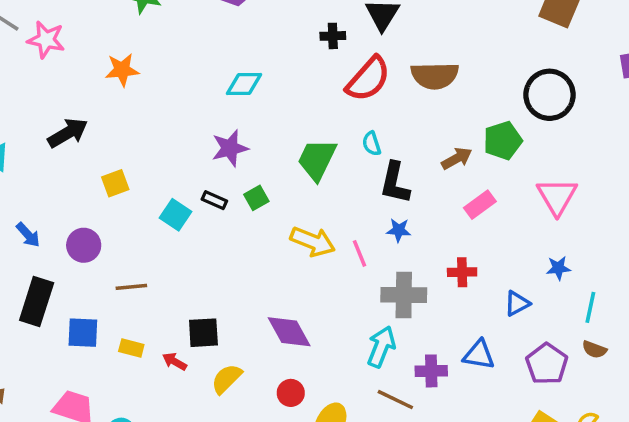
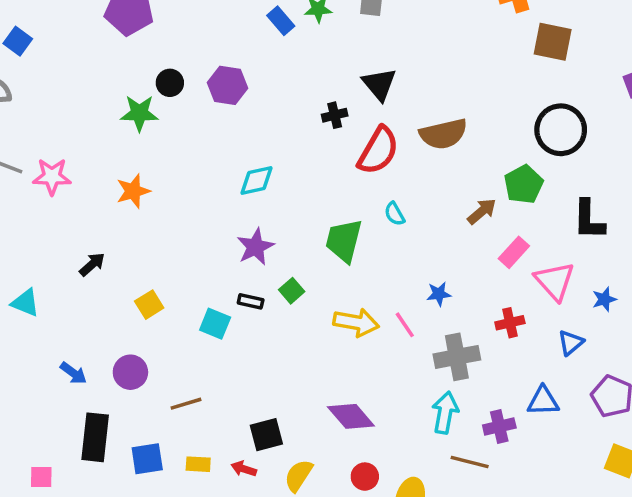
black arrow: (68, 133) -> (92, 264), size x0.7
black L-shape: (395, 183) -> (589, 220), moved
pink triangle: (557, 196) -> (555, 281), moved

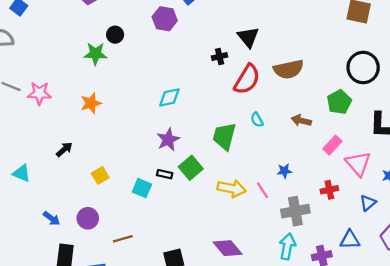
purple hexagon: (228, 85) -> (165, 19), moved
brown arrow: (482, 211) -> (301, 121), moved, turned -126
green square: (292, 291) -> (191, 168), size x1.5

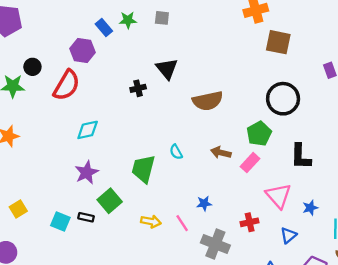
red semicircle: (247, 79) -> (66, 85), moved
pink rectangle: (332, 145) -> (250, 163), moved
black rectangle: (165, 174) -> (86, 217), moved
yellow arrow: (232, 188) -> (151, 221), size x0.7
gray cross: (295, 211) -> (215, 244), turned 32

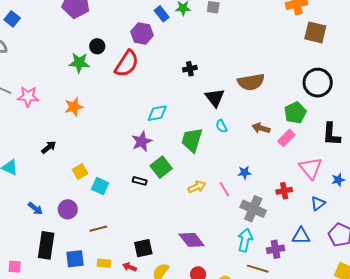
black triangle: (167, 69) -> (215, 98), moved
cyan diamond: (88, 130) -> (157, 113), moved
yellow arrow: (151, 221) -> (197, 187), turned -36
cyan square: (60, 222) -> (100, 186), moved

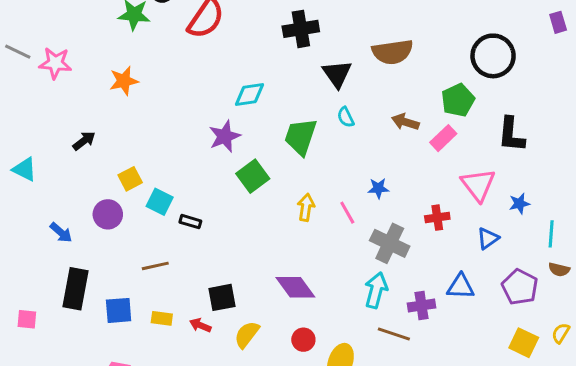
black cross: (190, 69) -> (301, 29), size x1.6
black rectangle: (140, 181) -> (190, 222), moved
yellow arrow: (197, 187) -> (306, 207), turned -60
purple circle: (68, 209) -> (108, 214), moved

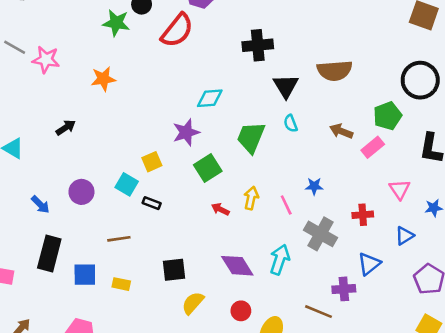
yellow square: (130, 179) -> (152, 162), moved
pink triangle: (478, 185) -> (400, 189), size x0.7
blue triangle: (461, 287) -> (369, 264), moved, turned -45
cyan arrow: (376, 290) -> (280, 259), moved
red arrow: (200, 325) -> (220, 209), moved

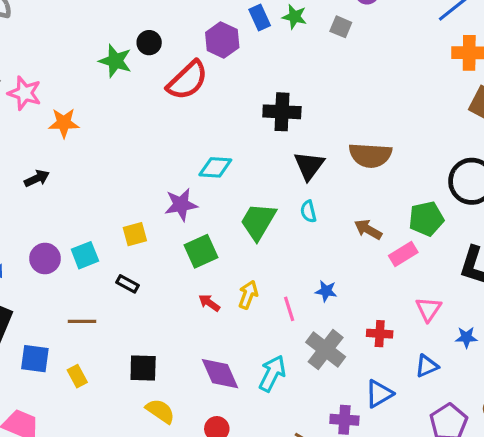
orange star: (103, 79) -> (64, 123), moved
cyan square: (127, 184) -> (85, 255), moved, turned 30
yellow rectangle: (121, 284) -> (77, 376), turned 42
yellow semicircle: (193, 303) -> (160, 411), turned 75

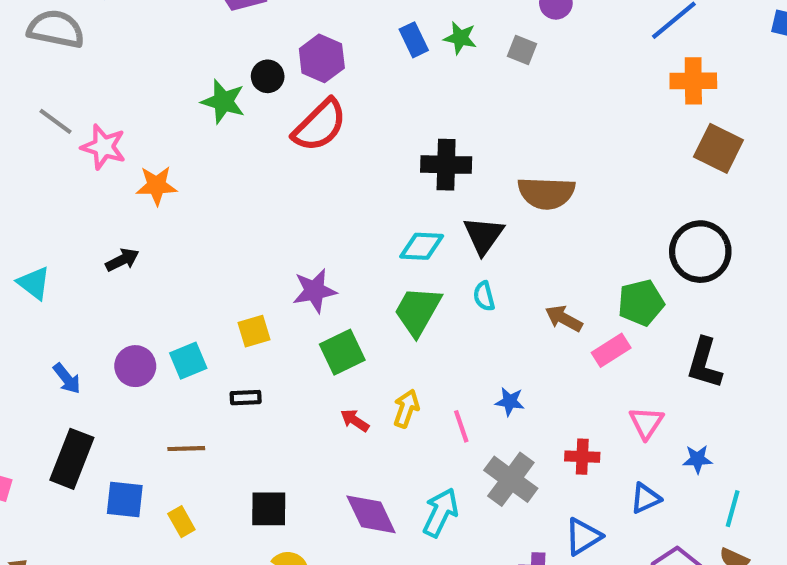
purple hexagon: (222, 40) -> (322, 58), moved
brown semicircle: (370, 155) -> (546, 193), moved
cyan diamond: (215, 167) -> (422, 246), moved
black rectangle: (128, 284) -> (246, 398), turned -30

